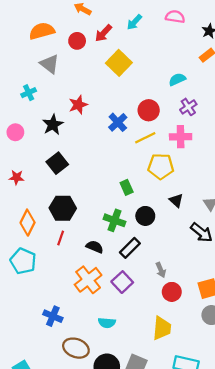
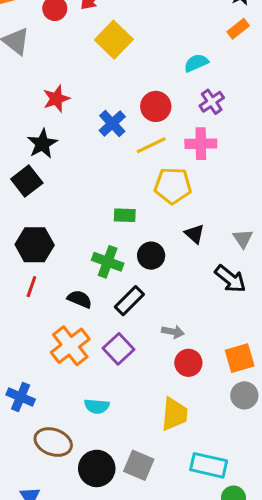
black star: (53, 125) -> (42, 144), moved
green rectangle: (127, 187) -> (125, 215), turned -64
gray arrow: (161, 270) -> (173, 332), turned -56

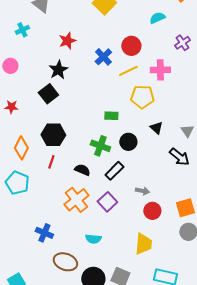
purple cross: (212, 102) -> (182, 43), moved

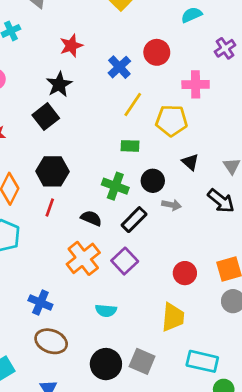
yellow line: (128, 71) -> (133, 105), moved, turned -30
gray arrow: (142, 191) -> (172, 205), moved
brown ellipse: (65, 262) -> (51, 341), moved

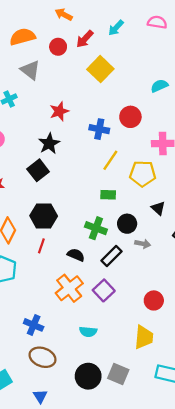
blue cross: (119, 67) -> (99, 129), turned -36

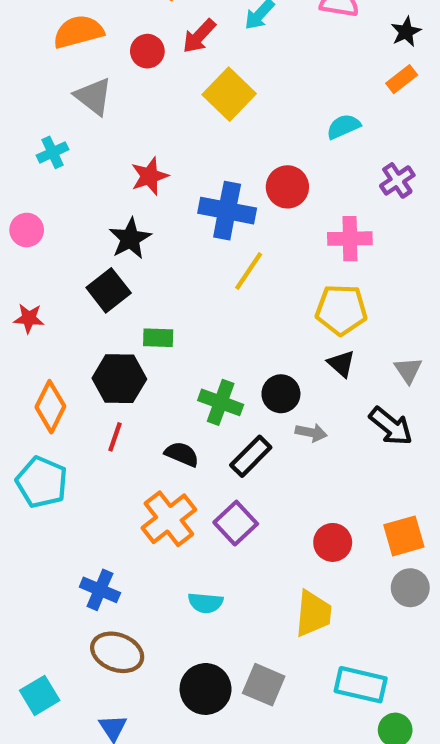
blue cross: (99, 129) -> (227, 211), size x1.4
yellow pentagon: (143, 174) -> (341, 310), moved
green rectangle: (108, 195) -> (158, 338), moved

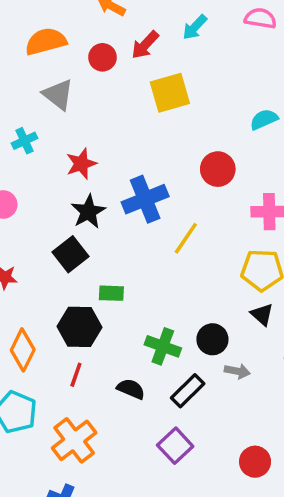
yellow square: (229, 94) -> (170, 93), turned 30
red star: (149, 176) -> (81, 164), moved
blue cross: (227, 211) -> (145, 199), moved, turned -33
orange cross: (169, 519) -> (74, 440), moved

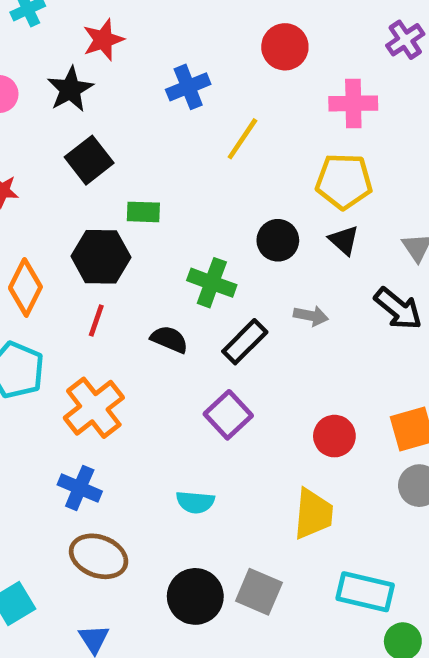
blue cross: (145, 199) -> (188, 87), size x0.7
black star: (88, 212) -> (70, 89), moved
black circle: (212, 339) -> (278, 240), moved

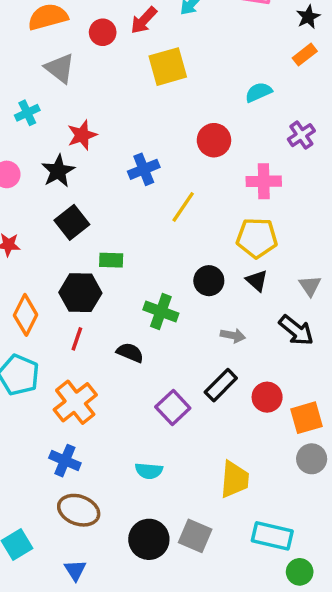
black rectangle: (245, 342) -> (221, 385), moved
red circle: (334, 436) -> (267, 397), moved

